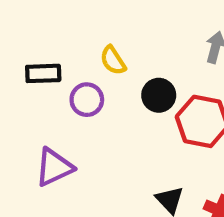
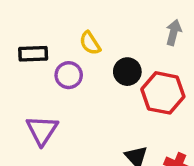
purple triangle: (54, 167) -> (42, 130), turned -32

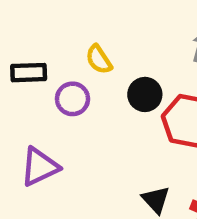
purple triangle: (42, 130) -> (40, 167), turned 32

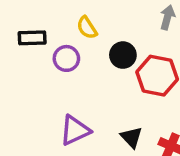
purple triangle: (40, 167) -> (75, 130), moved

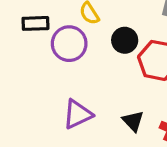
purple circle: (66, 58) -> (69, 44), size x1.4

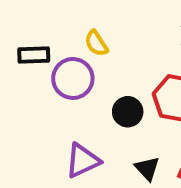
black circle: (125, 40) -> (128, 112), moved

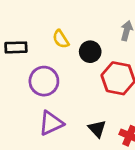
purple circle: (73, 78) -> (44, 81), moved
black circle: (128, 112) -> (90, 52), moved

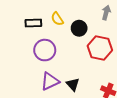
black rectangle: (16, 47) -> (33, 23), moved
black triangle: (97, 129) -> (73, 84), moved

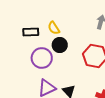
black circle: (79, 28) -> (60, 45), moved

